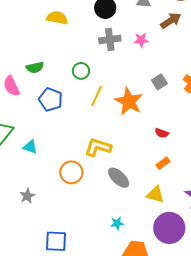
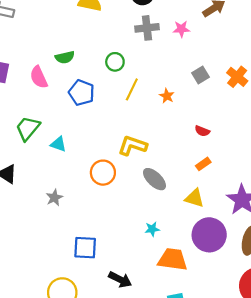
orange star: (129, 101) -> (167, 96), size x0.5

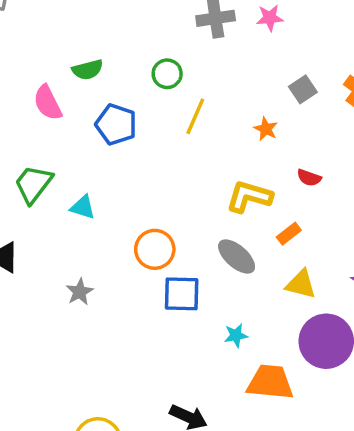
orange star: (167, 96) -> (266, 129), moved
yellow L-shape: (132, 146) -> (249, 197), moved
orange rectangle: (203, 164) -> (289, 234), moved
blue square: (85, 248) -> (182, 294), moved

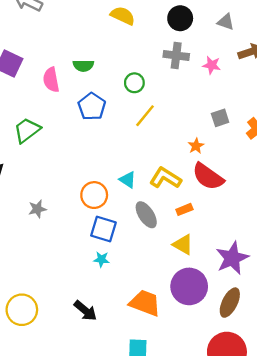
orange star: (266, 129) -> (196, 146), moved
red semicircle: (309, 178) -> (208, 177), size x2.0
cyan triangle: (83, 207) -> (128, 180), moved
cyan star: (236, 335) -> (101, 259), moved

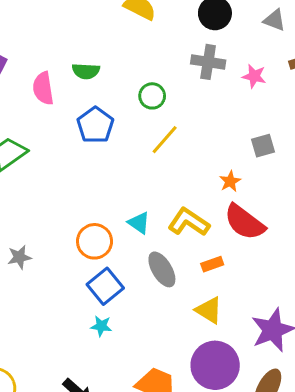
blue square: (103, 229) -> (105, 286), turned 32

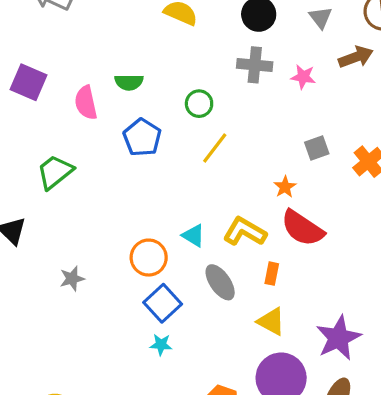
gray triangle: (274, 20) -> (321, 18), turned 35
orange rectangle: (212, 264) -> (272, 274), turned -55

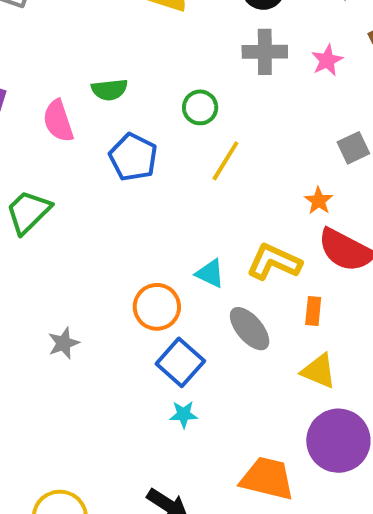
pink star: (303, 77) -> (327, 60), turned -30

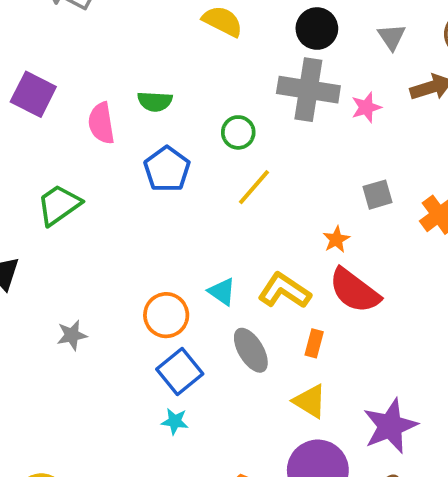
gray cross: (265, 52) -> (308, 90), size x1.4

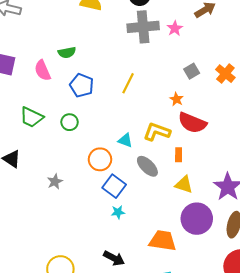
green circle: (238, 132) -> (70, 122), moved
green trapezoid: (59, 205) -> (31, 117), turned -105

